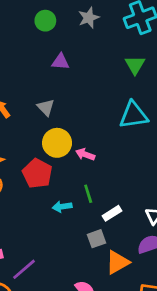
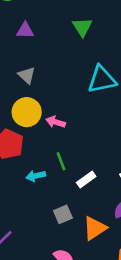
green triangle: (135, 65) -> (82, 27), moved
gray triangle: (46, 107) -> (27, 75), moved
gray square: (96, 239) -> (63, 214), moved

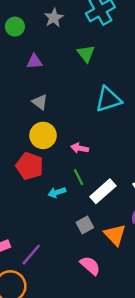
pink arrow: (56, 122) -> (80, 148), moved
white rectangle: (86, 180) -> (103, 191), size x1.5
orange triangle: (95, 228) -> (115, 235), turned -35

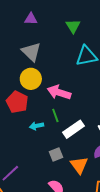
green triangle: (86, 53) -> (73, 26), moved
gray triangle: (40, 102) -> (31, 52), size x1.5
pink arrow: (80, 148) -> (59, 92), size x1.6

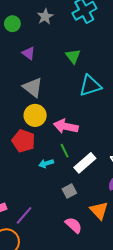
purple triangle: (31, 19) -> (29, 53), turned 40
orange triangle: (79, 165) -> (99, 211), moved

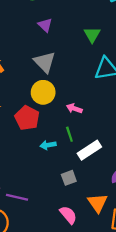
pink arrow: (66, 126) -> (74, 108), size x0.6
purple line: (24, 215) -> (17, 197), turned 54

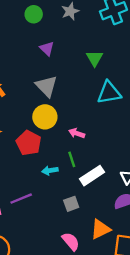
purple line: (17, 197) -> (21, 199), moved, turned -35
orange triangle: (98, 203) -> (101, 229), turned 40

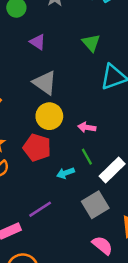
gray square: (71, 204) -> (95, 205), size x1.5

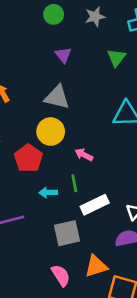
green triangle: (91, 43) -> (116, 58), moved
gray triangle: (45, 83) -> (57, 97), turned -40

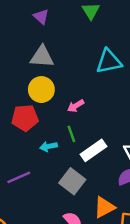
pink arrow: (84, 155) -> (76, 106), turned -49
red pentagon: (28, 158) -> (25, 118), turned -30
gray square: (67, 233) -> (72, 181), turned -30

